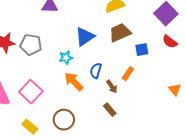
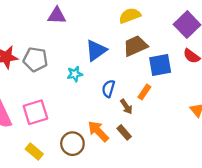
blue square: (142, 50) -> (160, 65), size x1.5
orange arrow: (74, 82) -> (98, 131), moved
pink square: (31, 92) -> (35, 112), turned 30

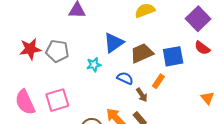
brown trapezoid: (135, 46) -> (142, 53), moved
blue semicircle: (108, 89) -> (125, 78), turned 98

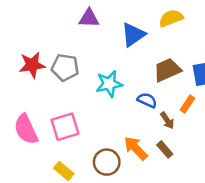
blue triangle: (114, 43) -> (133, 35), moved
cyan star: (94, 65) -> (109, 84), size x1.5

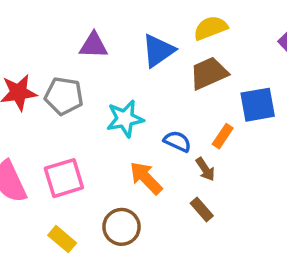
purple triangle: (89, 18) -> (94, 45), moved
brown trapezoid: (167, 70) -> (209, 73), moved
orange rectangle: (187, 104) -> (223, 136), moved
orange arrow: (136, 148) -> (146, 178), moved

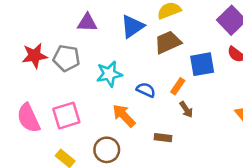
brown arrow: (205, 169) -> (186, 109), moved
brown rectangle: (202, 209) -> (163, 138), turned -42

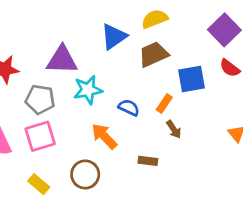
purple triangle: (87, 23) -> (62, 60), moved, size x1.4
gray pentagon: (66, 58) -> (40, 99), moved

